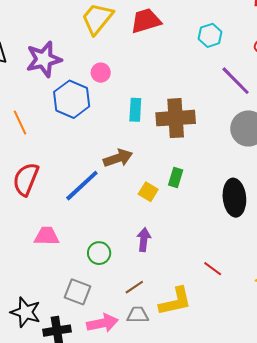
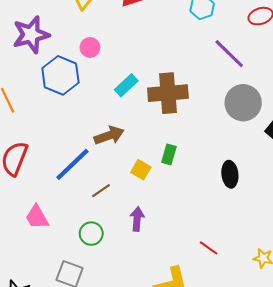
cyan rectangle: (135, 110) -> (126, 85), turned 45
black ellipse: (234, 198) -> (230, 174), size x0.7
pink trapezoid: (47, 236) -> (37, 217), turned -120
brown line: (134, 287) -> (101, 191), moved

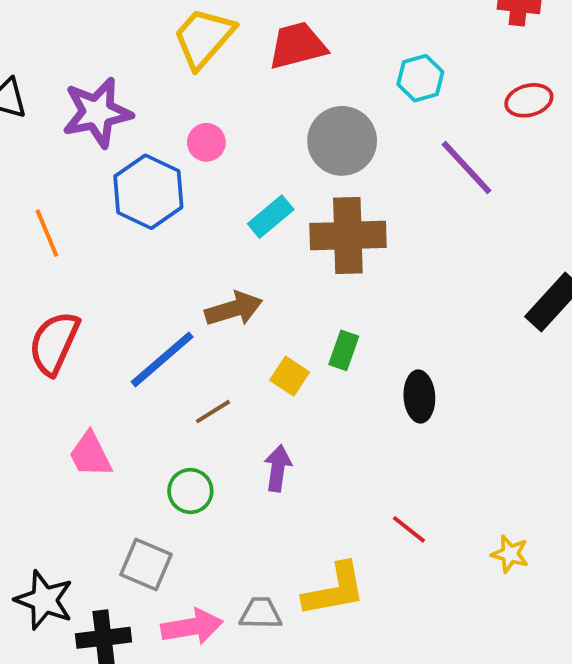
gray circle: (243, 103) -> (342, 141), moved
black ellipse: (230, 174) -> (419, 396), moved

